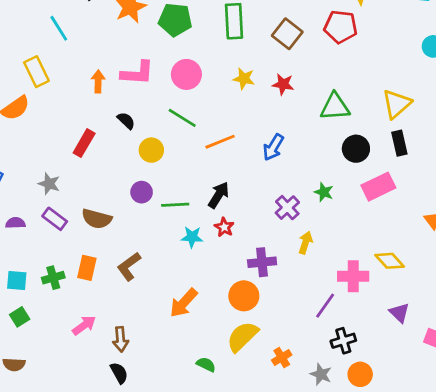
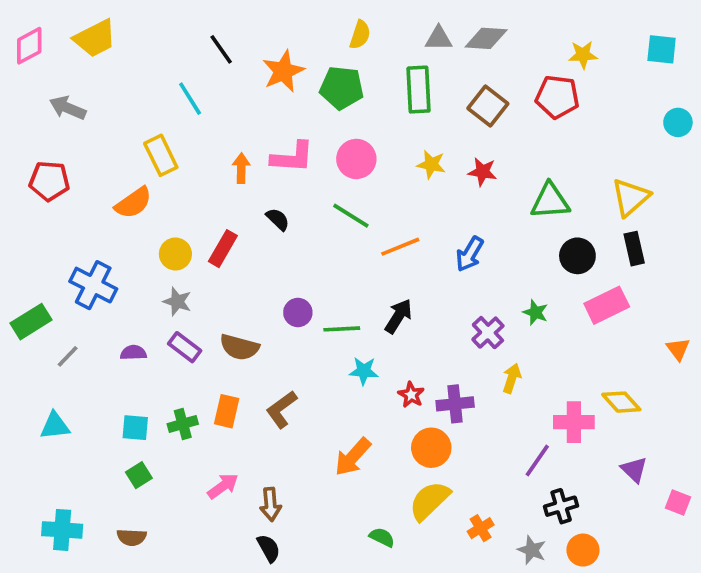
yellow circle: (151, 150) -> (175, 254), moved
red star: (224, 227) -> (411, 395), moved

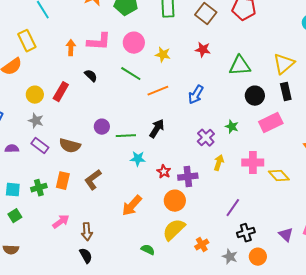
yellow star: (431, 164) -> (163, 55), moved
pink cross: (574, 422) -> (253, 163), moved
purple triangle: (634, 470) -> (286, 235), moved

